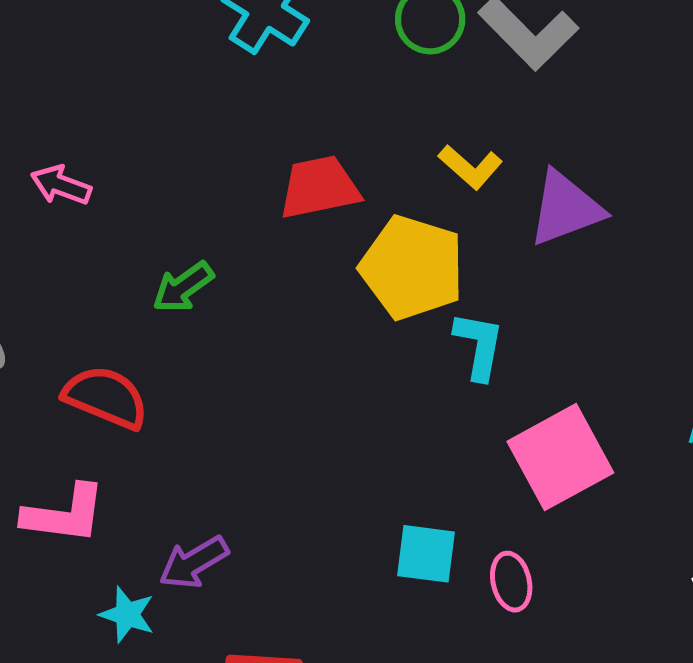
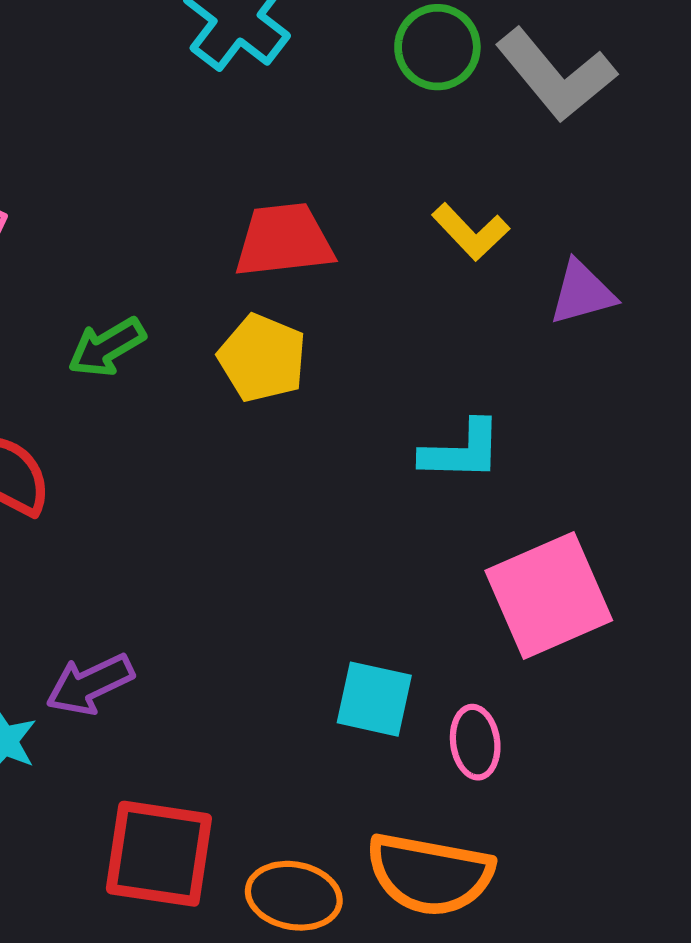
purple triangle: (566, 208) -> (582, 293), size x0.7
yellow pentagon: (412, 268) -> (262, 358), moved, size x0.7
cyan L-shape: (479, 346) -> (461, 451), turned 76

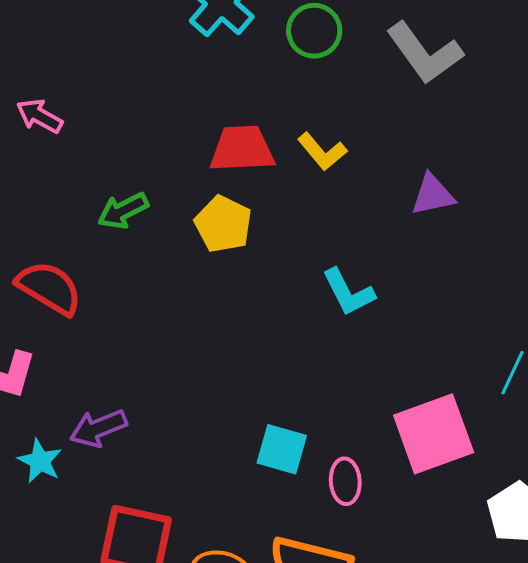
green circle: (437, 47) -> (314, 31), moved
yellow L-shape: (471, 232) -> (322, 152), moved
cyan L-shape: (461, 451) -> (348, 292), turned 58
pink square: (549, 596) -> (434, 434), moved

